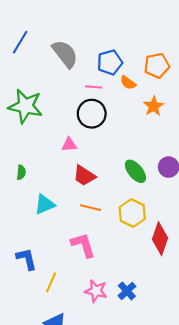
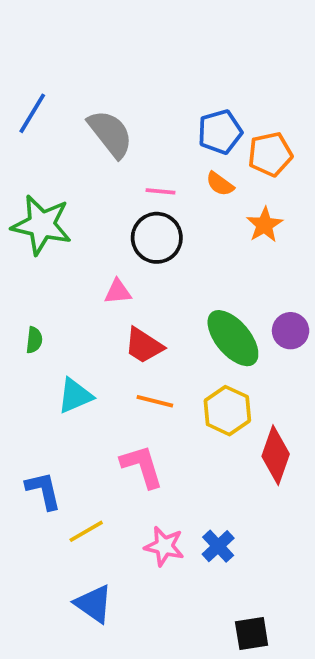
blue pentagon: (110, 62) -> (220, 132), moved
green ellipse: (135, 171) -> (233, 338), size x1.4
yellow line: (51, 282) -> (86, 531), turned 36

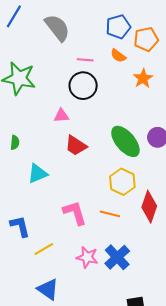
orange line: (155, 401) -> (110, 214), moved
blue cross: (218, 546) -> (117, 257), size x1.4

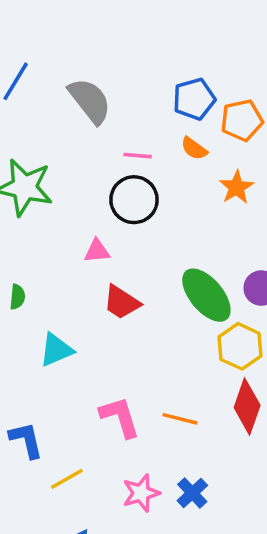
yellow hexagon: (122, 182) -> (240, 346), moved
pink star: (87, 257) -> (141, 493), turned -30
blue cross: (117, 257) -> (192, 493), size x0.7

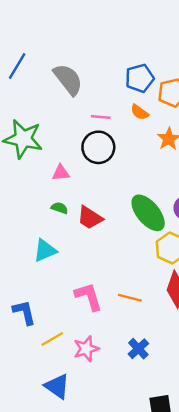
pink triangle: (97, 251) -> (61, 173), moved
green semicircle: (17, 297) -> (60, 208), moved, turned -77
pink star: (141, 493) -> (86, 349), moved

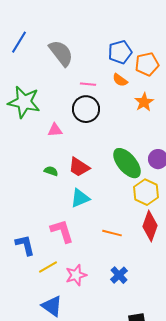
green semicircle: (60, 208) -> (51, 171), moved
cyan triangle: (45, 250) -> (80, 198), moved
pink L-shape: (89, 297) -> (62, 231), moved

